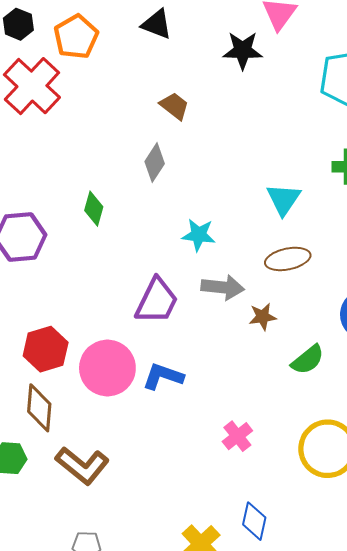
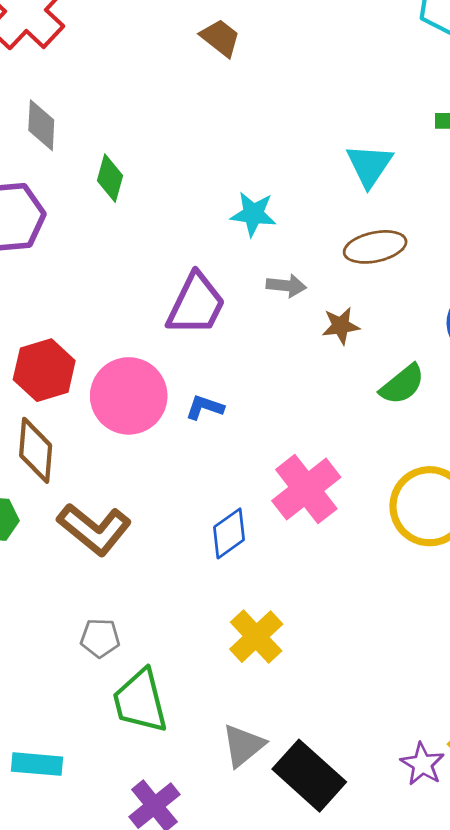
gray diamond: (155, 163) -> (41, 125), moved, turned -30
gray arrow: (223, 287) -> (286, 286), size x0.7
blue L-shape: (163, 376) -> (205, 407), size x0.7
pink cross: (237, 436) -> (306, 489), size x1.6
blue diamond: (254, 521) -> (229, 533), moved, turned 42

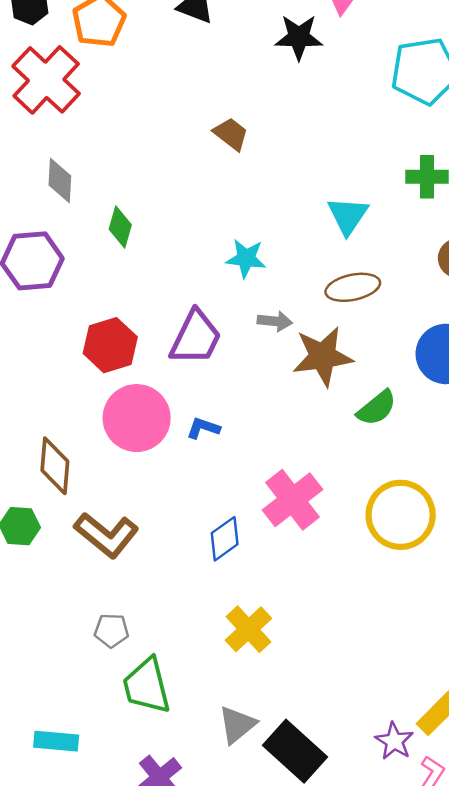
brown trapezoid: (220, 38) -> (231, 134), moved
brown star: (341, 326) -> (323, 356), size x1.8
red hexagon: (44, 370) -> (110, 345), moved

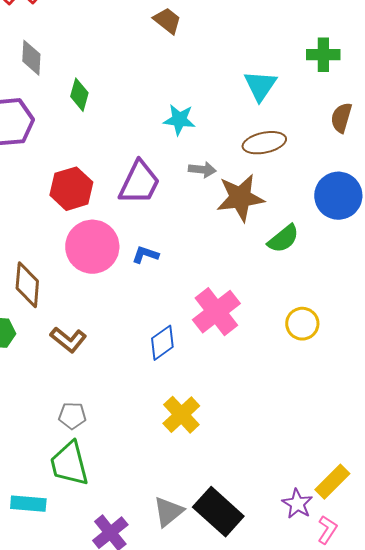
yellow circle: (401, 515) -> (302, 324), size x0.6
brown L-shape: (106, 535) -> (68, 340), size x0.7
green trapezoid: (147, 686) -> (69, 464), moved
gray triangle: (237, 725) -> (168, 512), moved

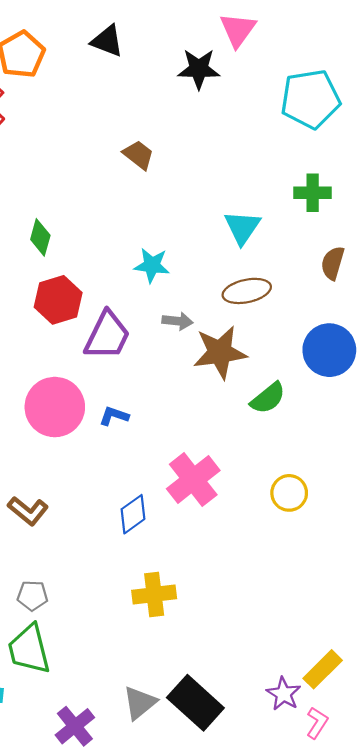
red hexagon: (71, 189) -> (58, 300), moved
yellow cross: (181, 415) -> (154, 595), turned 36

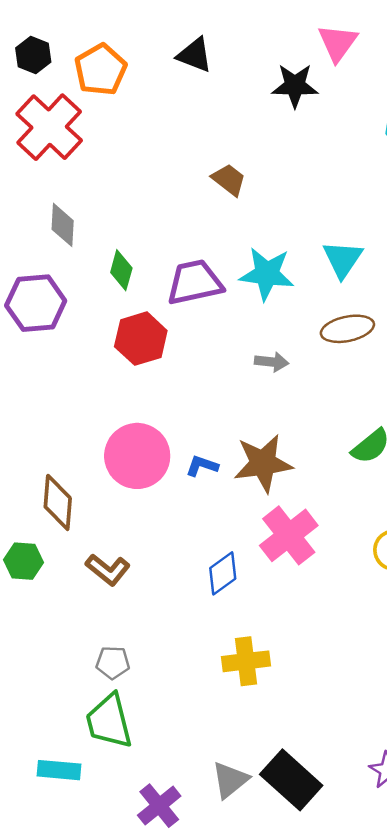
cyan star: (152, 265) -> (267, 274), moved, size x1.4
purple trapezoid: (107, 336) -> (195, 282), moved, turned -128
brown star: (220, 352) -> (263, 463), moved

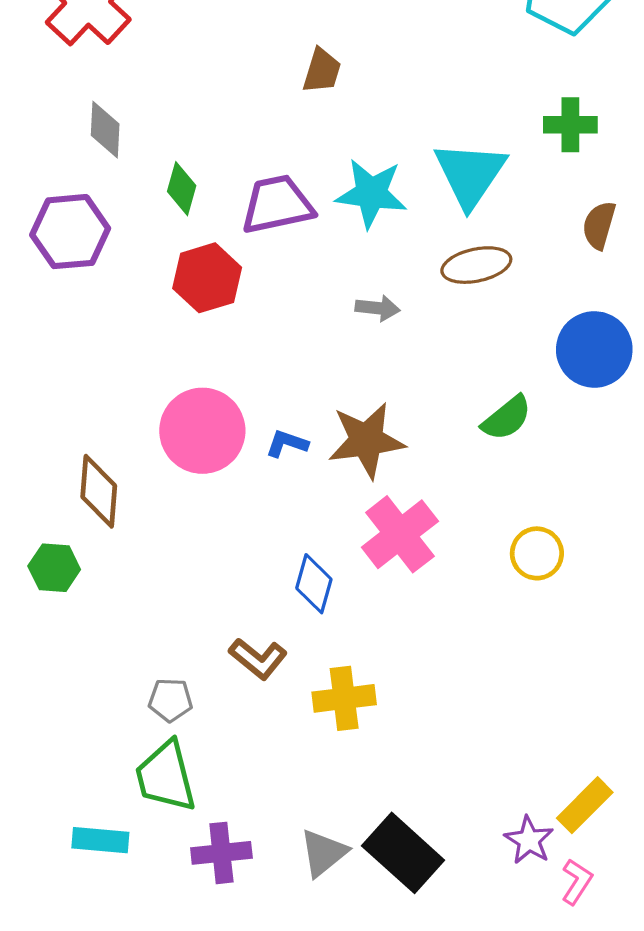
brown trapezoid: (229, 180) -> (322, 71), turned 69
cyan triangle: (343, 259) -> (470, 174), size x1.4
brown L-shape: (108, 570) -> (258, 659), moved
blue diamond: (223, 573) -> (314, 584), turned -39
purple cross: (159, 806) -> (221, 853), moved, turned 33

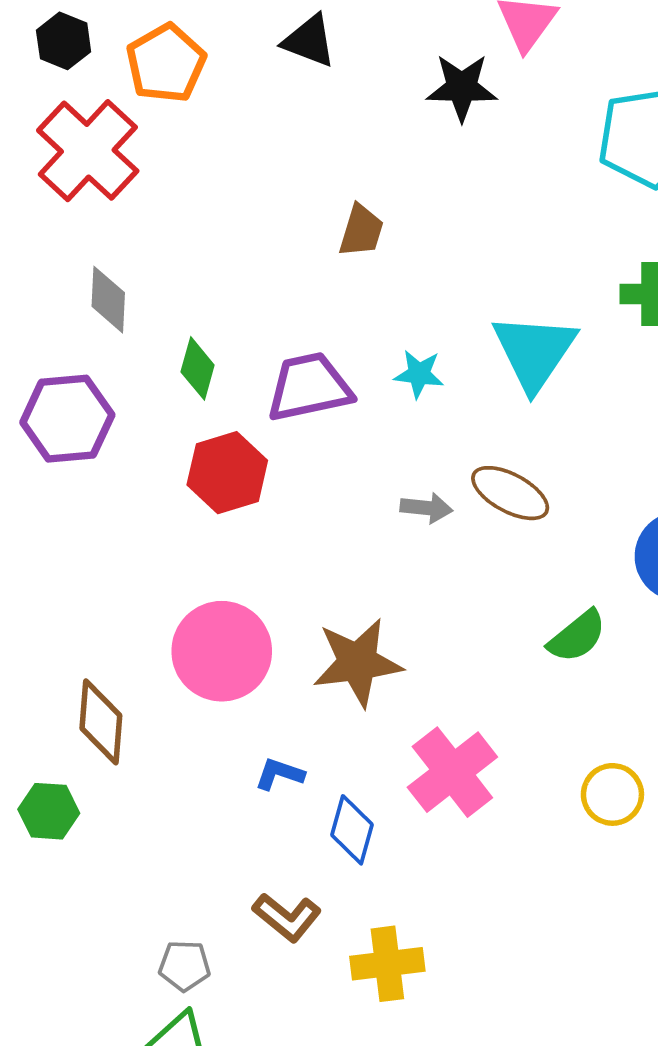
cyan star: (371, 193) -> (419, 374), size x0.6
brown ellipse: (476, 265) -> (510, 493), moved, turned 40
brown star: (366, 440) -> (358, 662), moved
blue L-shape: (287, 443) -> (279, 774), moved

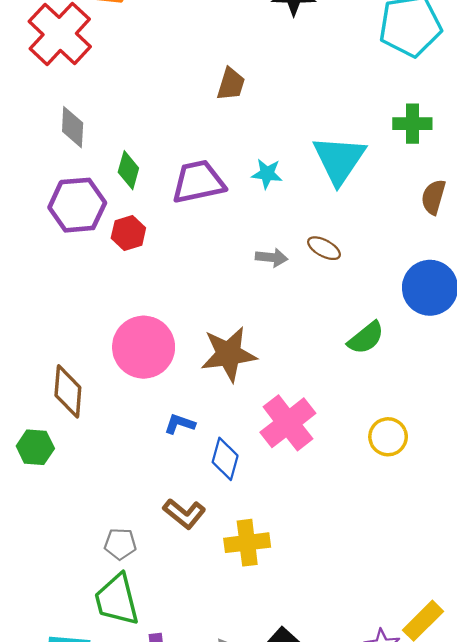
purple hexagon: (67, 419) -> (77, 205), moved
red hexagon: (227, 473) -> (128, 233), moved, size x0.7
brown ellipse: (510, 493) -> (324, 248), size x0.7

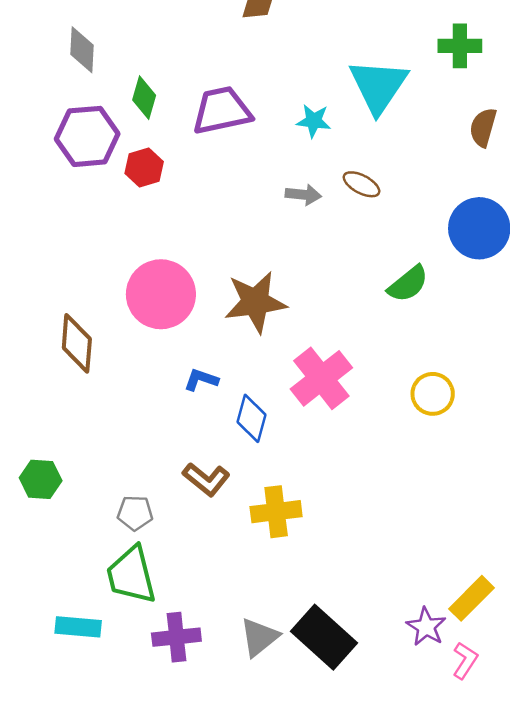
cyan star: (267, 174) -> (314, 121), moved
green hexagon: (35, 447) -> (41, 479), moved

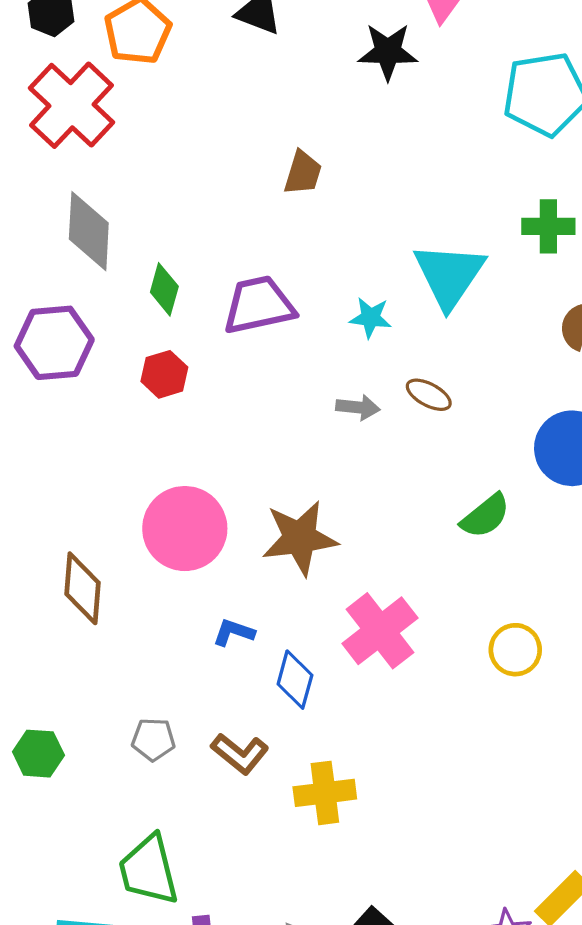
gray diamond: (82, 50) -> (89, 231), size x1.4
purple hexagon: (87, 136) -> (54, 343), moved
gray pentagon: (135, 513) -> (153, 739), moved

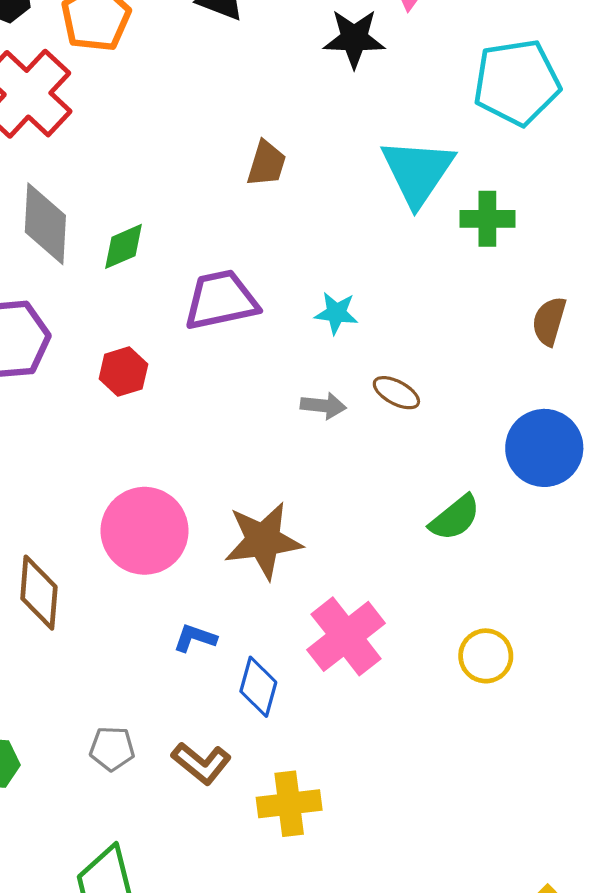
green cross: (548, 226) -> (487, 219), moved
cyan triangle: (449, 275) -> (418, 172), moved
green diamond: (164, 289) -> (123, 246), moved, turned 51

